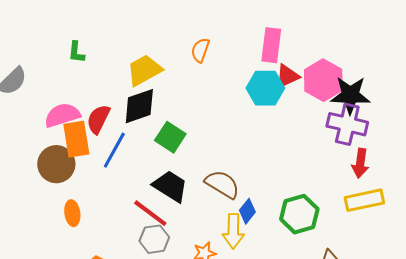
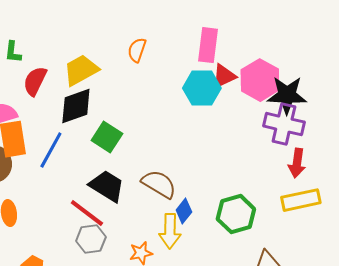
red semicircle: (98, 119) -> (35, 81), moved

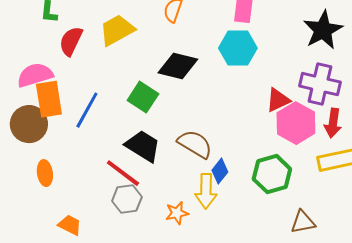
red triangle: (224, 76) -> (278, 100), moved
pink hexagon: (260, 80) -> (296, 123), moved
black star: (287, 95) -> (323, 30), moved, turned -30
black diamond: (76, 106) -> (178, 66), moved, turned 33

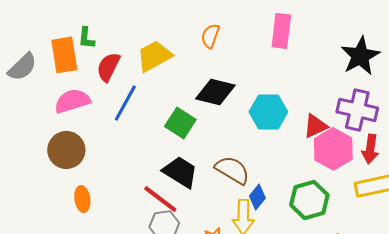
cyan hexagon: (238, 48) -> (268, 112), moved
orange rectangle: (49, 99) -> (64, 55), moved
blue line: (87, 110) -> (125, 103), moved

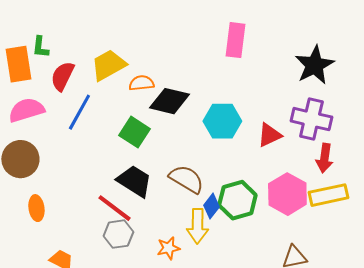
orange semicircle: (210, 36) -> (141, 83), moved, turned 65
pink hexagon: (333, 149) -> (287, 194), moved
green hexagon: (309, 200) -> (237, 200), moved

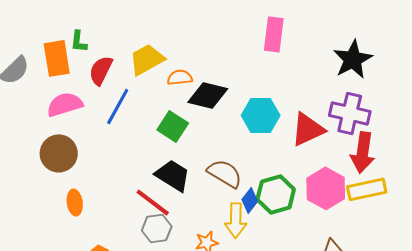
red triangle: (269, 135) -> (308, 129), size x1.4
red arrow: (324, 158) -> (363, 152), size x1.4

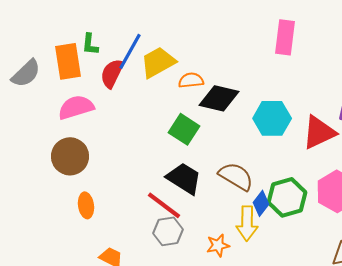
blue line: (118, 106) -> (130, 51), moved

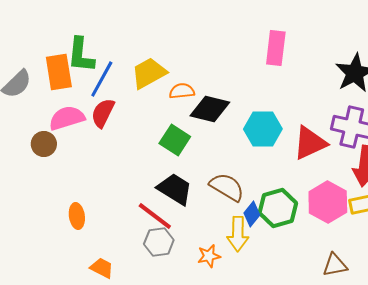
green L-shape: (90, 44) -> (81, 55), size x1.6
blue line: (130, 51) -> (102, 79), moved
red semicircle: (112, 73) -> (103, 113), moved
brown circle: (70, 156) -> (44, 144), moved, size x0.7

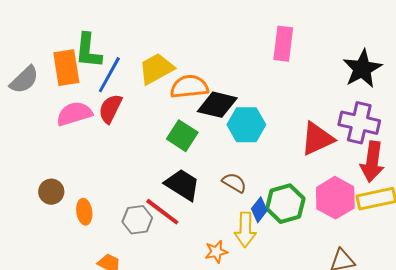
orange semicircle: (182, 91) -> (189, 87), size x1.5
cyan hexagon: (263, 129) -> (246, 125), moved
brown circle: (44, 144) -> (51, 192), moved
brown semicircle: (227, 187) -> (234, 183), size x0.7
gray hexagon: (159, 242) -> (137, 220), moved

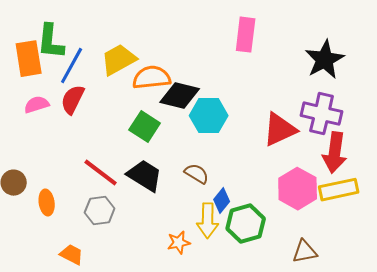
pink semicircle: (74, 114) -> (37, 105), size x0.7
green hexagon: (285, 204) -> (246, 224), moved
red line: (162, 212) -> (101, 173), moved

